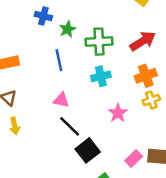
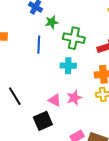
pink triangle: (61, 100) -> (55, 100), moved
black line: (70, 126) -> (15, 96), moved

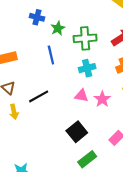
black line: (15, 96) -> (39, 96), moved, turned -72
pink triangle: (55, 100) -> (81, 96), moved

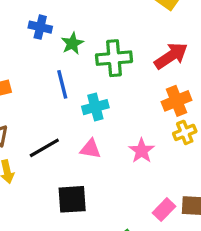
cyan cross: (87, 68) -> (95, 107), moved
pink triangle: (81, 96) -> (90, 149), moved
black square: (77, 132) -> (72, 199), moved, turned 36

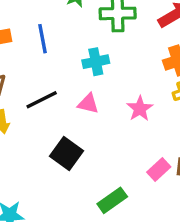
blue line: (62, 84) -> (42, 39), moved
black square: (72, 199) -> (67, 153), turned 36

